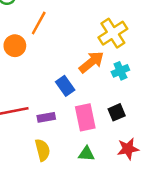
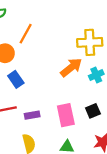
yellow cross: (113, 33) -> (90, 42), turned 30
blue rectangle: (65, 86) -> (16, 79), moved

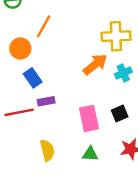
purple rectangle: (32, 115) -> (46, 101), moved

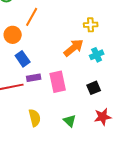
yellow cross: (116, 36) -> (91, 25), size x0.6
pink rectangle: (89, 118) -> (58, 82), moved
green triangle: (90, 154) -> (70, 121), turned 40

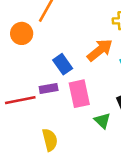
blue rectangle: (23, 59) -> (63, 64), moved
green triangle: (70, 121) -> (102, 121), moved

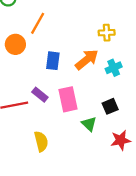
blue rectangle: (63, 64) -> (53, 61), moved, turned 42
purple rectangle: (49, 89) -> (40, 95), turned 49

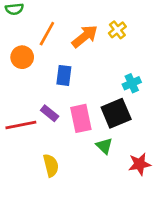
yellow cross: (107, 33) -> (117, 30), moved, turned -35
orange arrow: (87, 60) -> (85, 36), moved
black square: (110, 106) -> (116, 113), moved, size x1.6

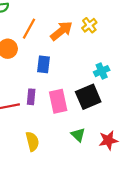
purple rectangle: (50, 113) -> (31, 97), turned 56
green triangle: (104, 146) -> (78, 135), moved

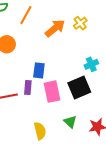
orange line: (29, 29) -> (26, 15), moved
blue rectangle: (43, 64) -> (39, 70), moved
yellow semicircle: (32, 141) -> (40, 131), moved

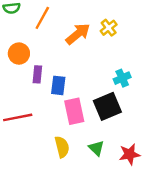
purple rectangle: (28, 88) -> (37, 74), moved
yellow semicircle: (40, 131) -> (62, 147), moved

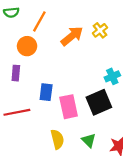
orange circle: (19, 54) -> (27, 46), moved
purple rectangle: (37, 74) -> (16, 73), moved
blue rectangle: (58, 85) -> (46, 92), moved

